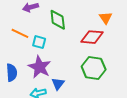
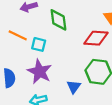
blue triangle: (58, 84) -> (74, 87), moved

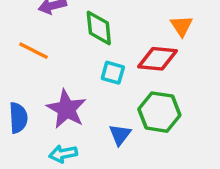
cyan square: (39, 44) -> (113, 73), moved

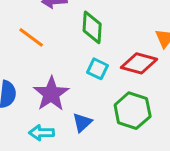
blue triangle: (120, 135) -> (82, 122), moved

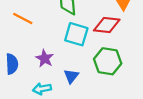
cyan square: (98, 69) -> (76, 34), size x1.5
purple star: (51, 94) -> (45, 58), size x0.7

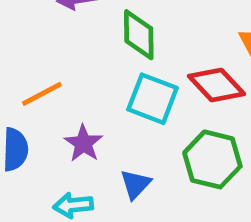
orange line: (23, 19) -> (42, 94), moved, turned -60
red diamond: (107, 25) -> (217, 85), turned 36

